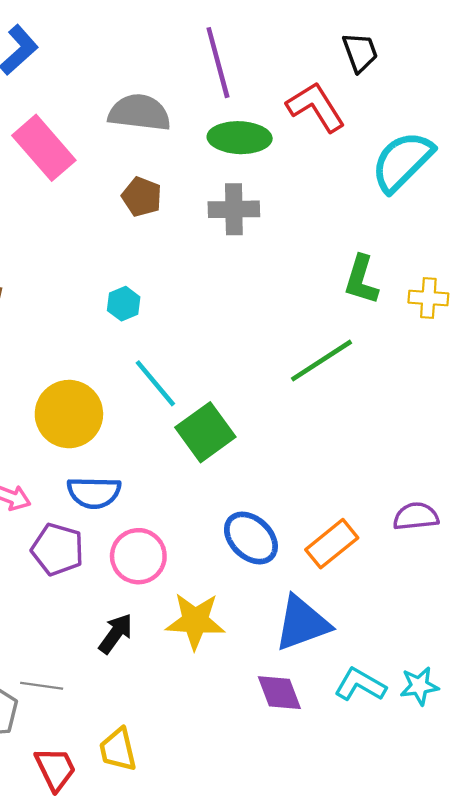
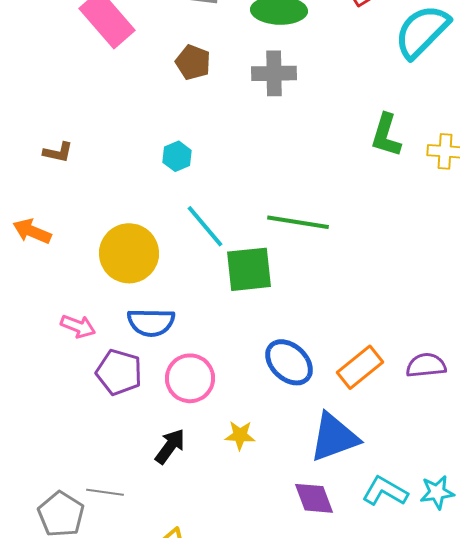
green line: (321, 361) -> (298, 222), moved, turned 42
green square: (205, 432) -> (249, 269), turned 30
purple semicircle: (416, 516) -> (426, 365), moved
yellow star: (195, 621) -> (240, 435), size x0.6

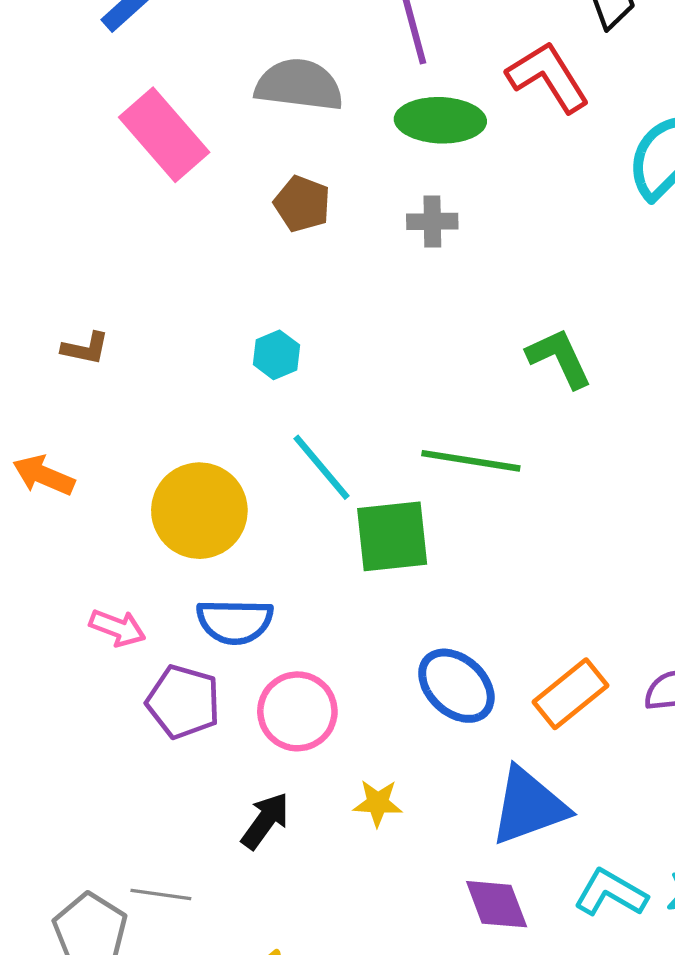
gray cross: (274, 73) -> (432, 221), size x0.7
green L-shape: (386, 135) -> (559, 358), moved, turned 138

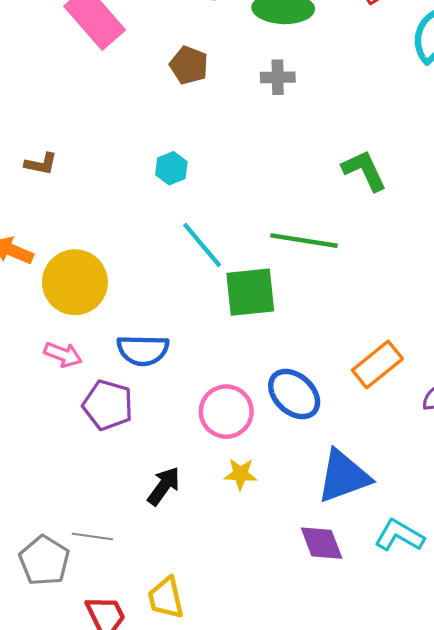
yellow circle: (199, 511) -> (75, 282), moved
orange rectangle: (570, 694) -> (377, 364), moved
pink circle: (297, 711) -> (226, 412), moved

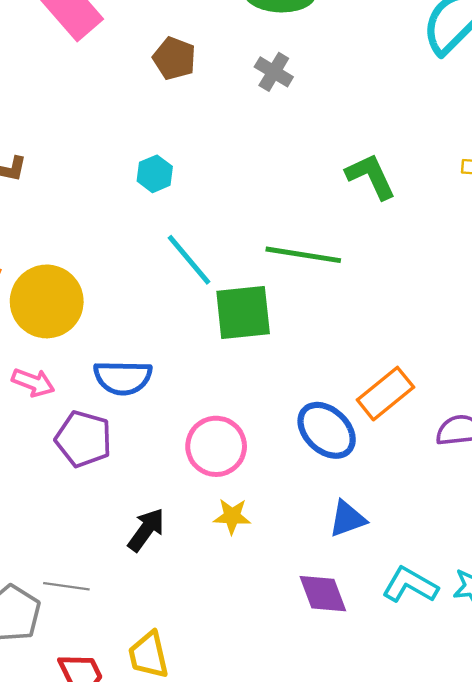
gray cross: (278, 77) -> (274, 72), turned 32
blue ellipse: (294, 394) -> (327, 430), moved
blue triangle: (343, 476) -> (347, 519), size x0.6

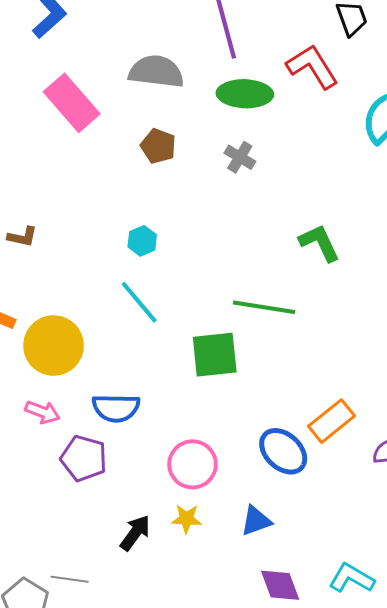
cyan line: (189, 260) -> (139, 302), moved
yellow star: (232, 516) -> (186, 519), moved
blue triangle: (347, 519) -> (256, 521), moved

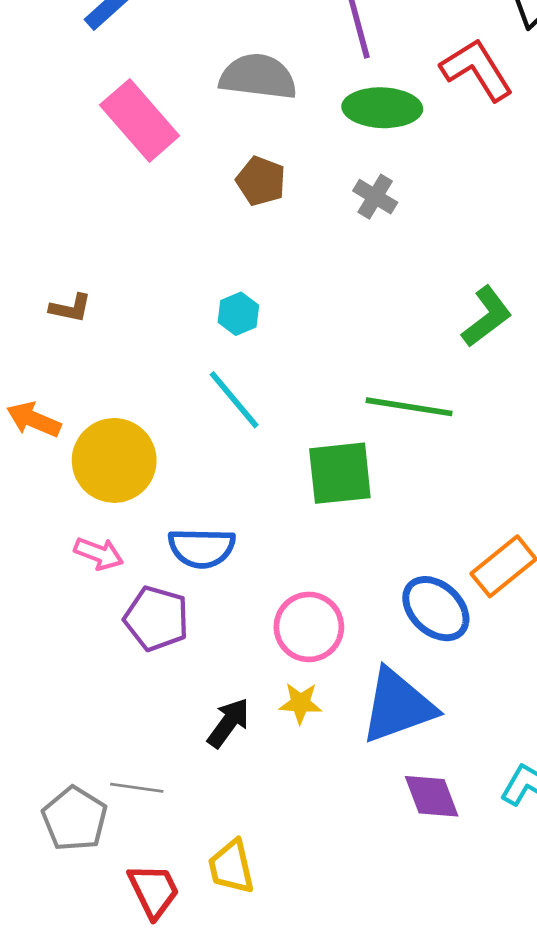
green L-shape: (319, 243) -> (487, 317), turned 78
blue triangle: (256, 521) -> (398, 706), size x1.8

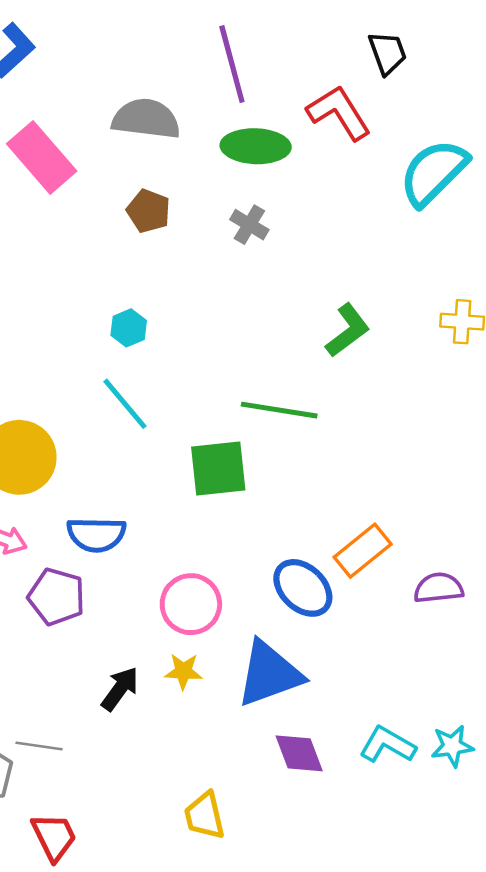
yellow trapezoid: (231, 867) -> (205, 816), moved

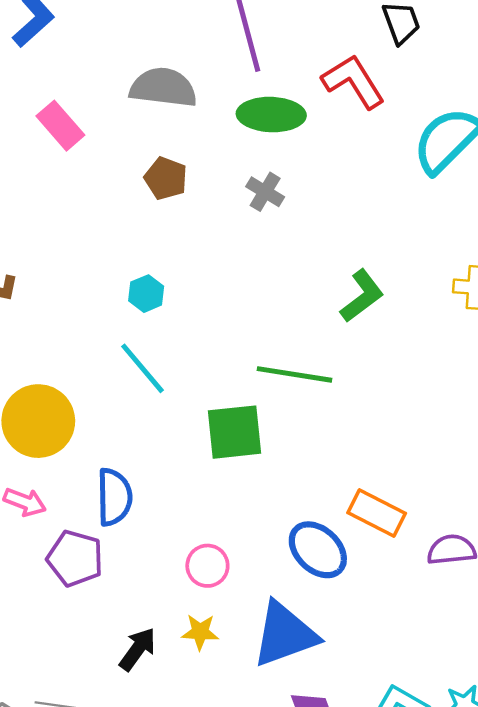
pink rectangle: (42, 157) -> (60, 126), size x0.7
blue semicircle: (96, 534) -> (114, 497), turned -92
orange rectangle: (363, 551) -> (377, 513), turned 66
pink circle: (191, 604) -> (207, 566), size x0.7

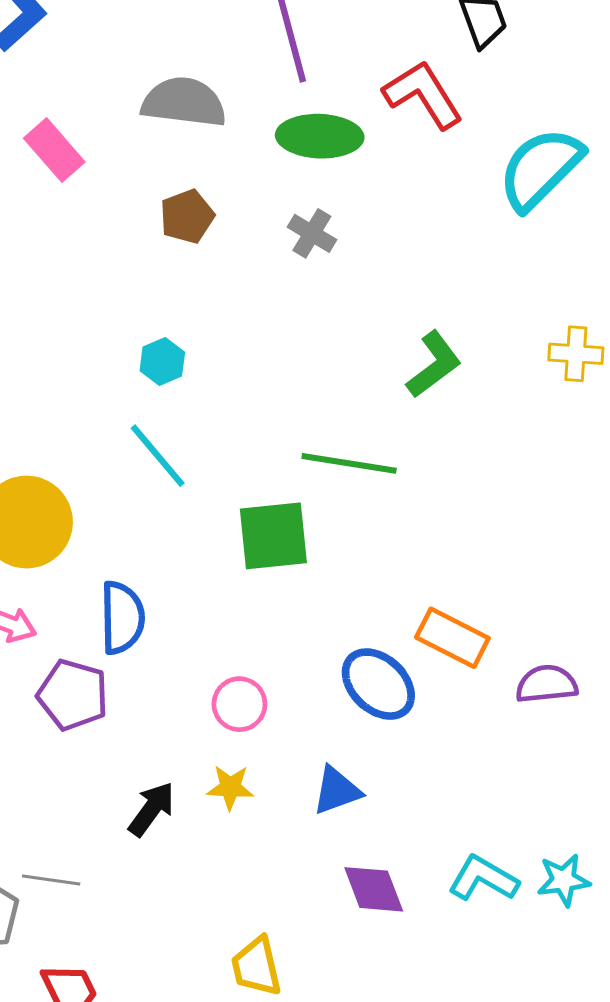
brown pentagon: (166, 178) -> (187, 216), turned 30
blue triangle: (285, 634) -> (337, 791), size x0.6

